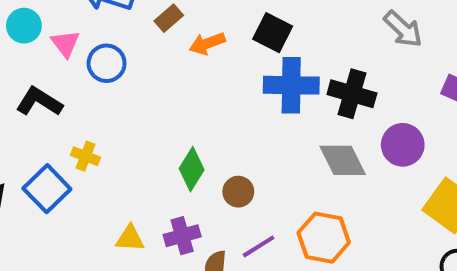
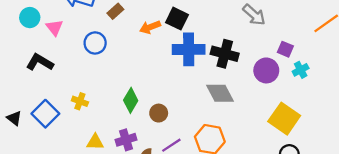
orange arrow: (207, 43) -> (150, 27), moved
blue circle: (107, 63) -> (95, 43), moved
purple circle: (403, 145) -> (266, 70), moved
yellow cross: (85, 156) -> (80, 101), moved

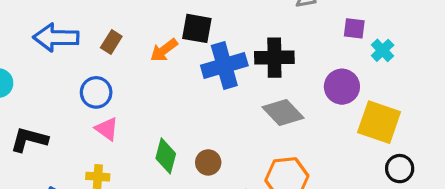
pink triangle: (54, 28) -> (107, 129), moved
purple circle: (266, 70) -> (342, 87), moved

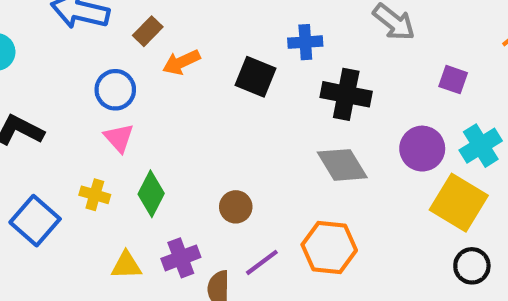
black square: (197, 28) -> (255, 77), moved
orange arrow: (164, 50) -> (181, 62), moved
cyan cross: (383, 50) -> (481, 146), moved, size x1.4
blue cross: (224, 65) -> (305, 42), moved, size x0.6
green diamond: (166, 156) -> (151, 194), moved

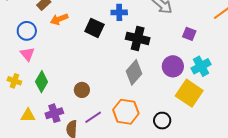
gray diamond: (342, 165) -> (134, 72), turned 70
black circle: (472, 266) -> (162, 121), moved

